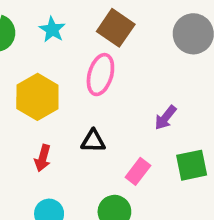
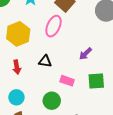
red arrow: (43, 158) -> (17, 67), turned -32
pink rectangle: (138, 171) -> (67, 81), turned 64

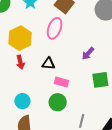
red arrow: (17, 67) -> (20, 62), moved
pink rectangle: (67, 81) -> (61, 82), moved

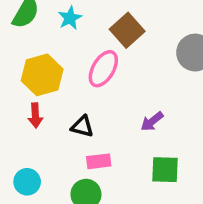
pink rectangle: (61, 82) -> (99, 161), turned -32

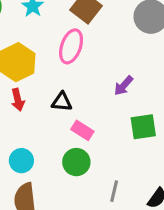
pink rectangle: (99, 161) -> (82, 130), turned 50

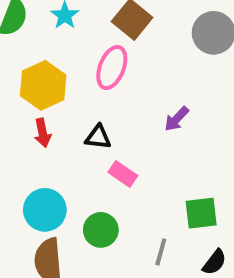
green square: (143, 127) -> (201, 213), moved
cyan circle: (21, 161) -> (45, 210), size x1.4
green circle: (76, 162) -> (101, 230), moved

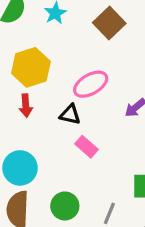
pink ellipse: (112, 68) -> (91, 84), moved, turned 32
green circle: (101, 230) -> (65, 206), moved

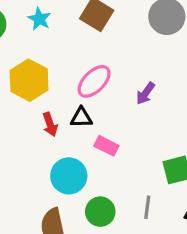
red arrow: (26, 106) -> (50, 124), moved
cyan circle: (20, 168) -> (69, 176), moved

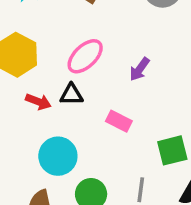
red arrow: (50, 124) -> (38, 102), turned -50
pink rectangle: (106, 146) -> (119, 121), moved

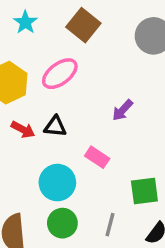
pink ellipse: (85, 56) -> (60, 74), moved
cyan circle: (58, 156) -> (57, 183), moved

